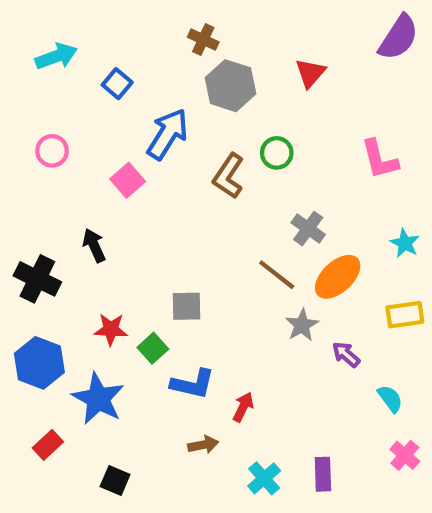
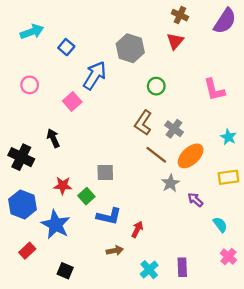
brown cross: (203, 40) -> (180, 15), moved
brown L-shape: (228, 176) -> (143, 123), moved

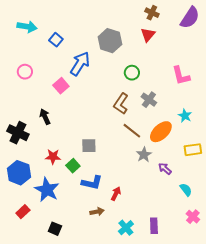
cyan arrow: (32, 32) -> (27, 27), turned 30
gray cross: (174, 129) -> (149, 100), moved
cyan star: (228, 137) -> (185, 116), moved

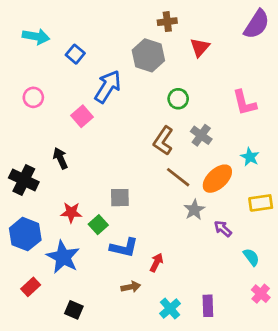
brown cross: (152, 13) -> (167, 22), moved, turned -32

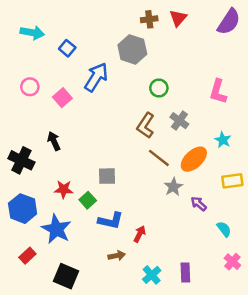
red triangle: (200, 47) -> (178, 18), moved
pink L-shape: (244, 103) -> (218, 92), turned 30
pink square: (82, 116) -> (62, 98), moved
black square: (74, 310) -> (66, 276), size x1.5

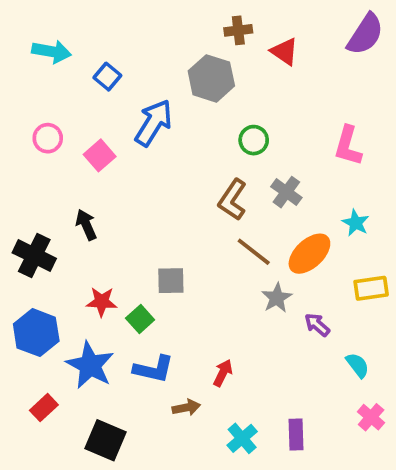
red triangle: (178, 18) -> (284, 52), moved, turned -36
blue L-shape: (111, 221) -> (154, 369), moved

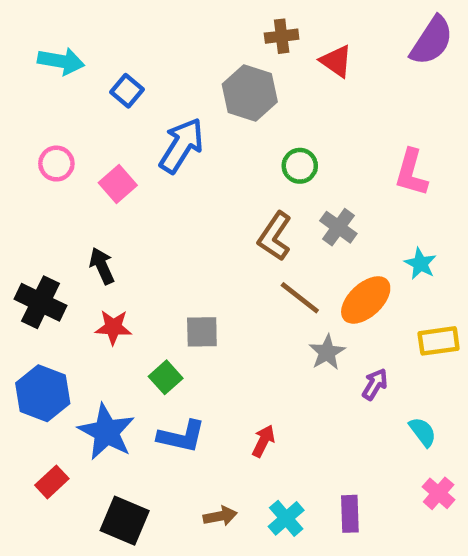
red star: (102, 302) -> (113, 327), moved
purple arrow: (317, 325) -> (375, 384), turned 80
brown arrow: (186, 408) -> (220, 516), moved

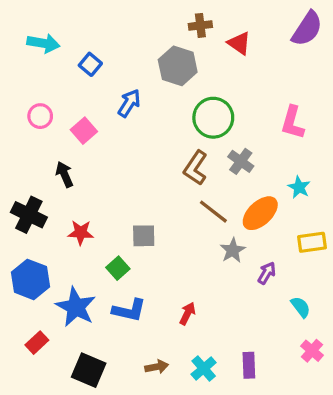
blue arrow: (182, 145) -> (129, 103), size x0.7
green circle: (300, 166) -> (213, 118), size x1.6
black arrow: (102, 266) -> (64, 174), moved

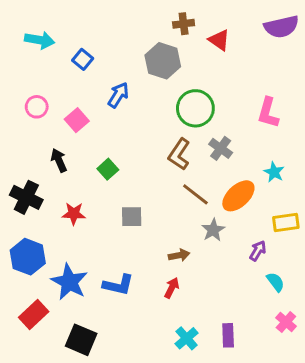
purple semicircle: (307, 29) -> (281, 27), turned 44
green square: (118, 268) -> (108, 169), moved
purple arrow: (267, 273) -> (258, 251), moved
red rectangle: (37, 343) -> (34, 315), size x1.4
brown arrow: (157, 367) -> (179, 255), moved

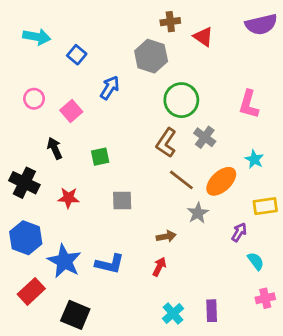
green square: (108, 169) -> (100, 157), turned 30
pink cross: (286, 322) -> (265, 298), turned 36

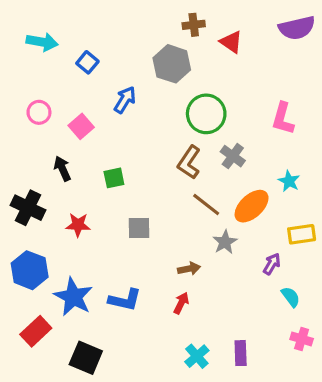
pink cross: (265, 298) -> (302, 339), turned 30

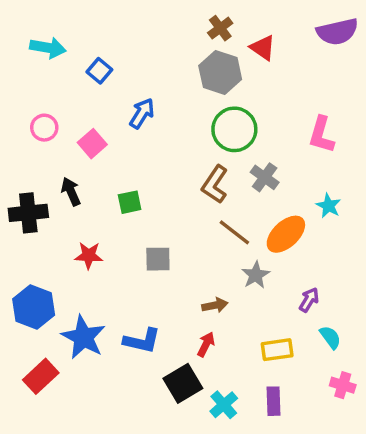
brown cross: (194, 25) -> (220, 28), turned -30
gray hexagon: (172, 64) -> (220, 73), moved
black cross: (28, 208) -> (28, 213), moved, turned -32
yellow rectangle: (302, 234) -> (277, 350), moved
black square: (86, 358) -> (183, 383), moved, turned 36

